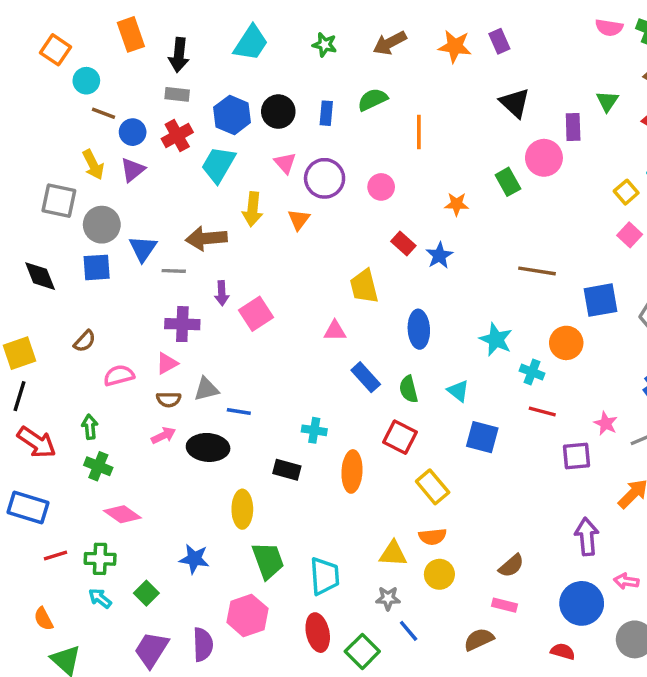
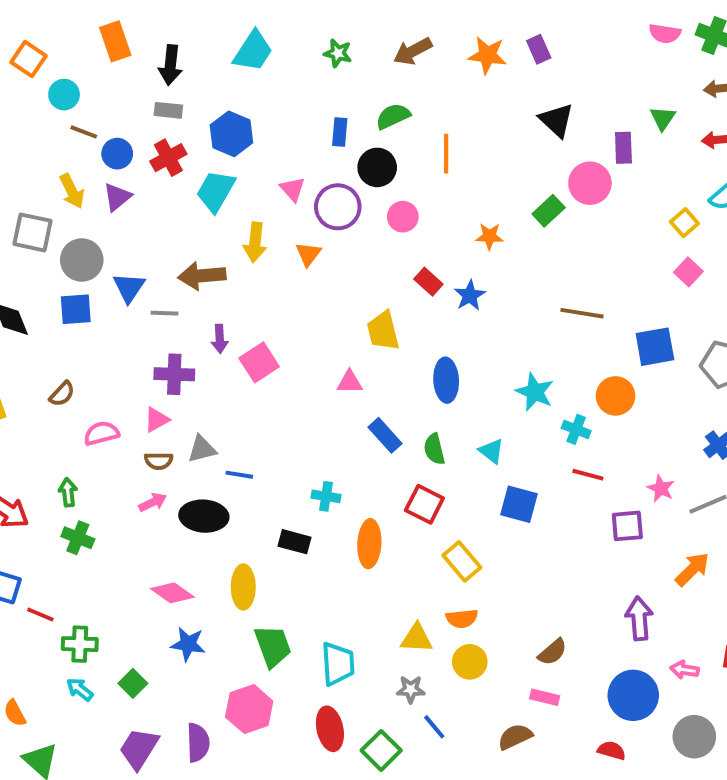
black circle: (278, 112) -> (377, 167), moved
green rectangle: (508, 182) -> (549, 211), turned 76
pink diamond: (122, 514) -> (172, 593), moved
red line: (55, 555) -> (40, 615), moved, turned 40

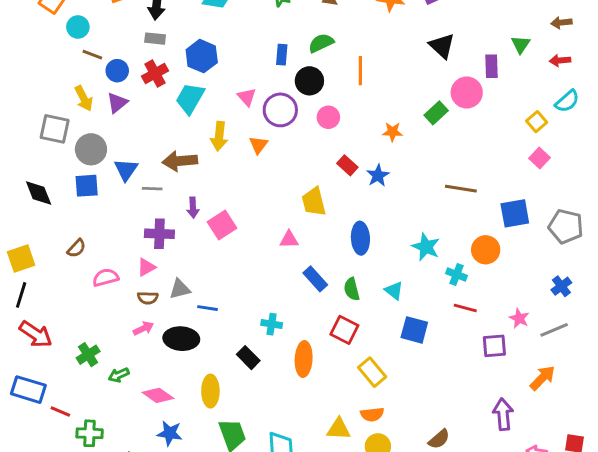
green arrow: (68, 492) -> (119, 375), moved, turned -108
green cross: (78, 538) -> (88, 355), turned 35
black rectangle: (294, 542) -> (248, 358), turned 30

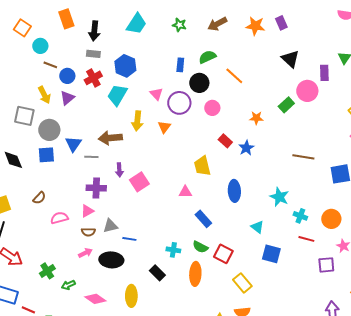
orange line: (360, 71) -> (234, 76), turned -48
orange circle: (486, 250) -> (331, 219), moved
green semicircle: (352, 289) -> (200, 247), moved, turned -49

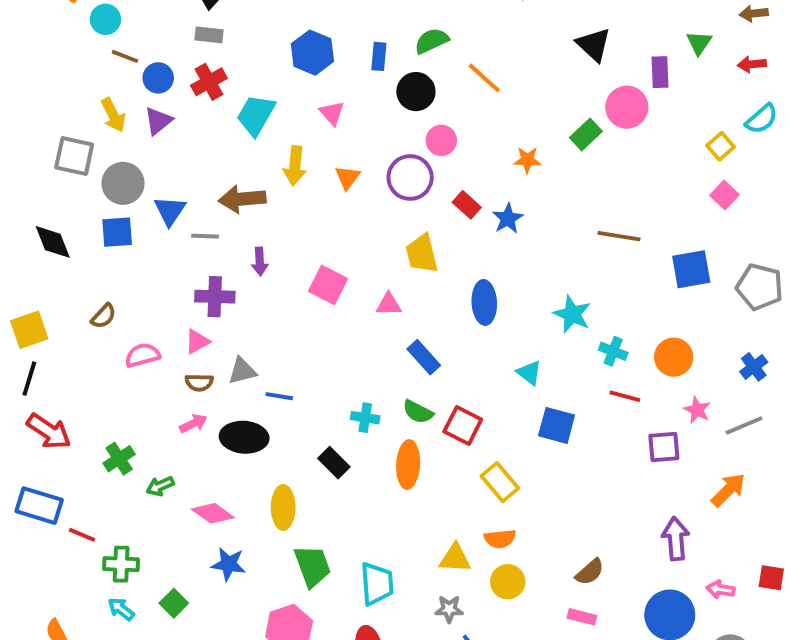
blue hexagon: (125, 66) -> (312, 53), moved
purple circle: (179, 103) -> (410, 177), moved
pink square: (139, 182) -> (328, 285), moved, turned -30

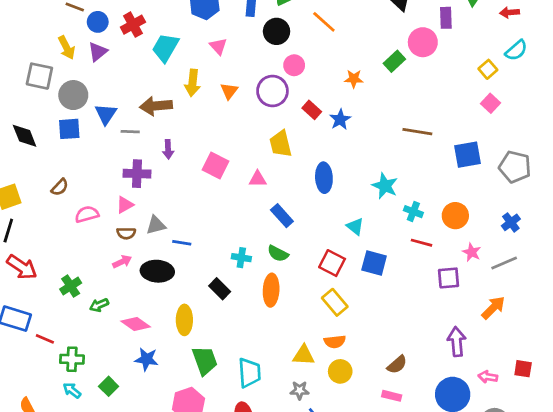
red square: (463, 425) -> (332, 263), moved

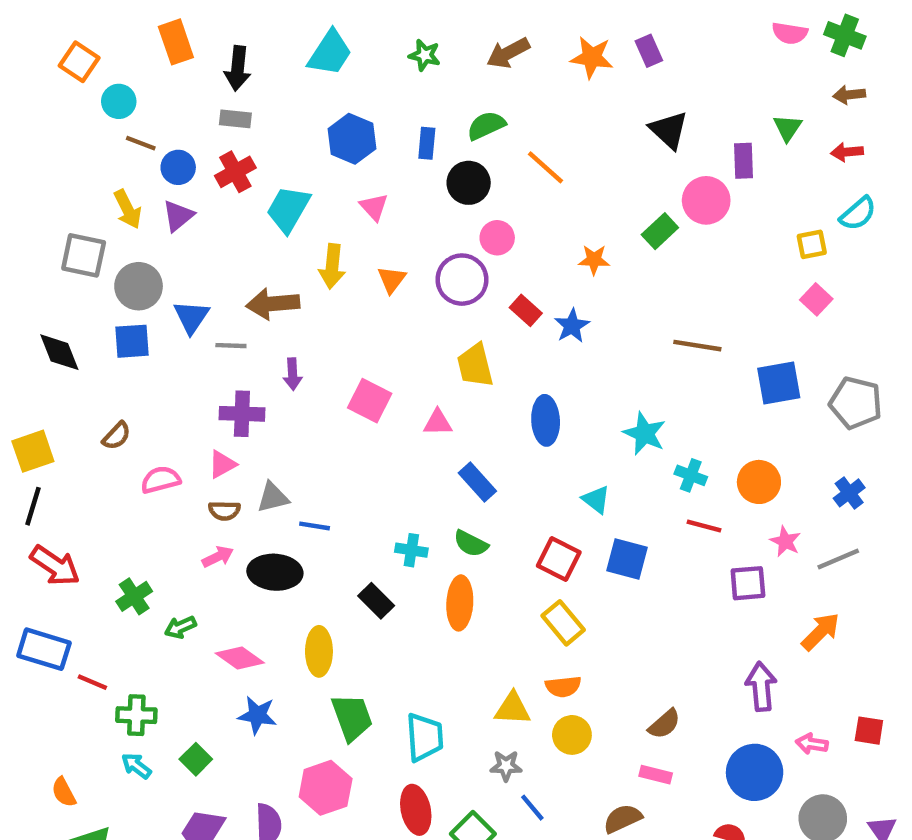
yellow square: (488, 69) -> (812, 244), turned 30

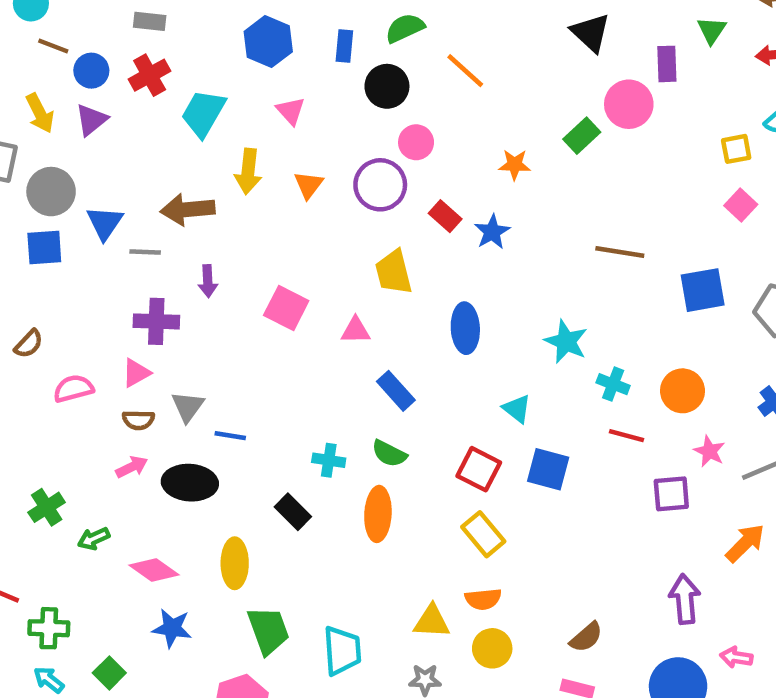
gray triangle: (273, 497) -> (188, 407), turned -40

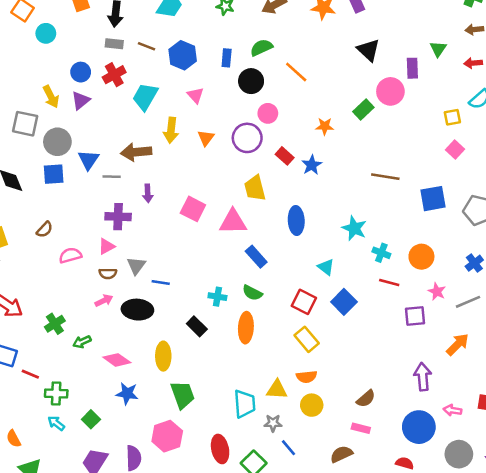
brown line: (53, 46) -> (146, 46), moved
pink triangle: (356, 330) -> (233, 222), size x1.6
blue square: (548, 469) -> (344, 302), turned 30
cyan trapezoid: (342, 651) -> (245, 404), moved

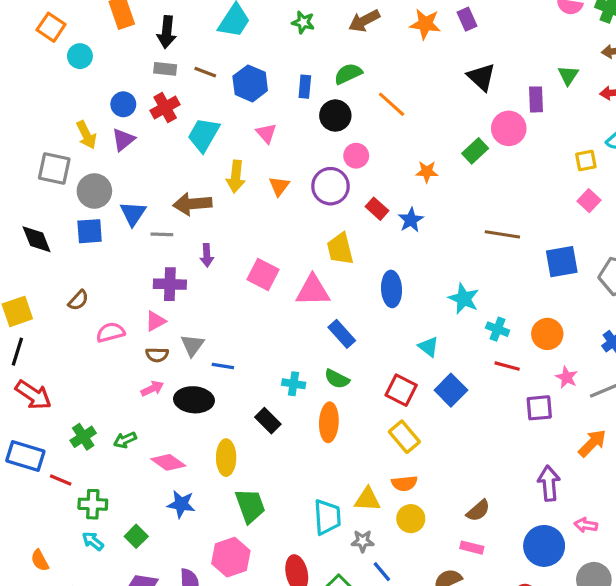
green cross: (55, 324) -> (83, 437), moved

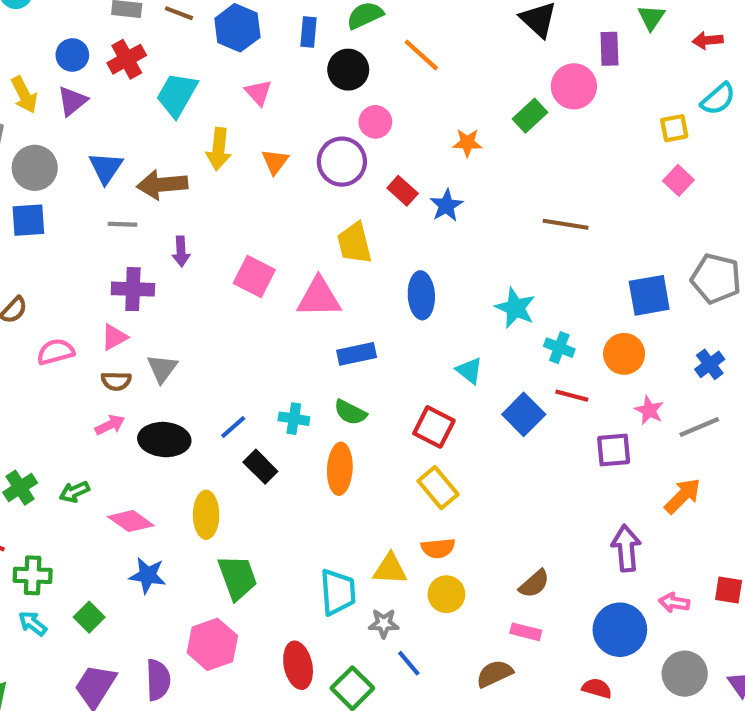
blue triangle: (133, 213) -> (106, 168), moved
blue square: (562, 262) -> (649, 295), moved
blue rectangle: (342, 334) -> (357, 354), turned -60
blue line: (223, 366) -> (233, 427), moved, turned -50
blue square: (451, 390) -> (524, 414), moved

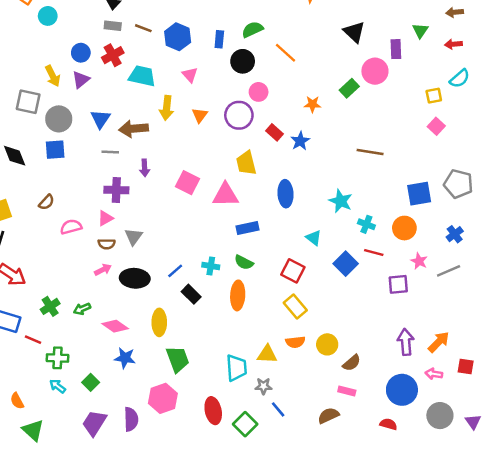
cyan trapezoid: (177, 95) -> (142, 76), turned 72
orange arrow: (683, 496) -> (439, 342), moved
yellow circle: (446, 594) -> (327, 344), moved

